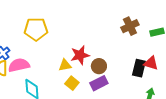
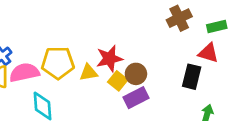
yellow pentagon: (36, 29) -> (58, 63), moved
red triangle: (151, 63) -> (208, 53), moved
yellow square: (72, 83) -> (118, 81), moved

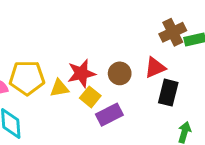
brown cross: (179, 18) -> (173, 32), moved
red triangle: (208, 53) -> (155, 68), moved, turned -40
brown circle: (136, 74) -> (120, 73), moved

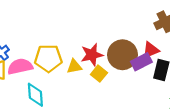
brown circle: (120, 73) -> (122, 55), size x1.6
purple rectangle: (109, 115) -> (141, 62), moved

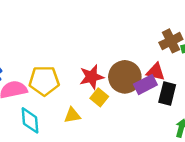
red triangle: (151, 50) -> (156, 72), turned 36
yellow triangle: (74, 67) -> (72, 115), moved

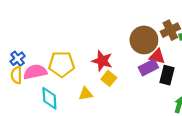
red star: (92, 77) -> (102, 61), turned 30
brown circle: (125, 77) -> (144, 40), moved

